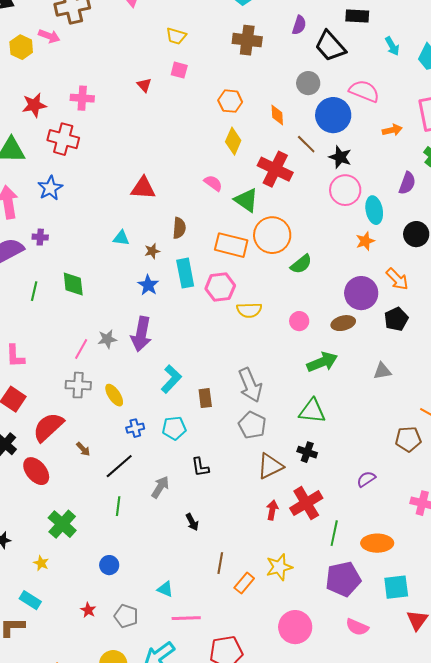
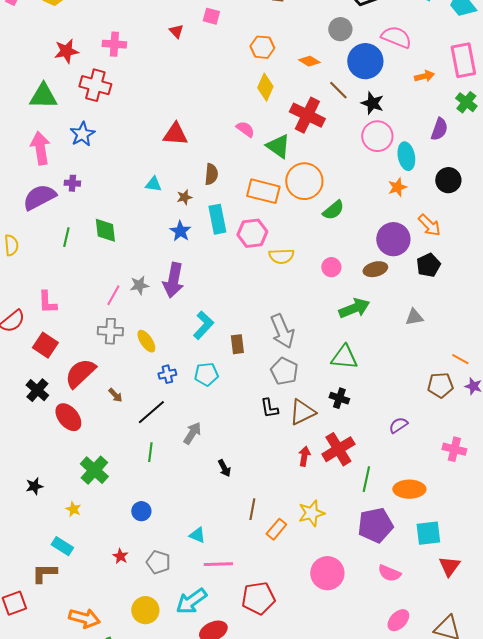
orange diamond: (277, 115) -> (309, 61), turned -55
black L-shape: (200, 467) -> (269, 408), moved

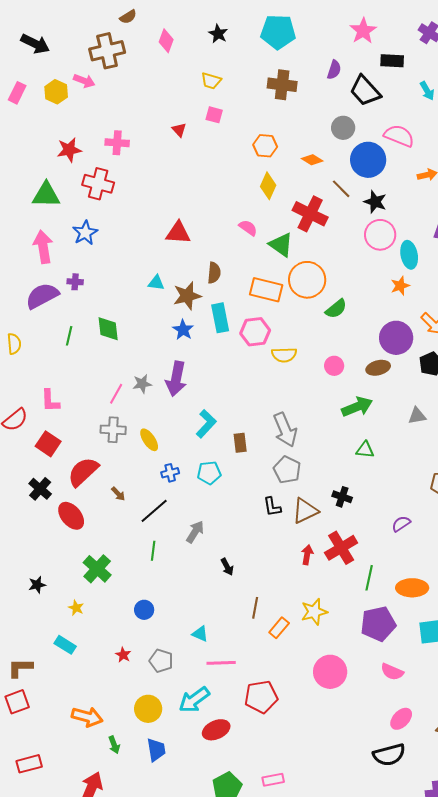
brown star: (184, 197) -> (187, 296), size x1.8
green triangle: (344, 357) -> (365, 450), moved, size x0.7
brown L-shape: (44, 573) -> (20, 668), moved

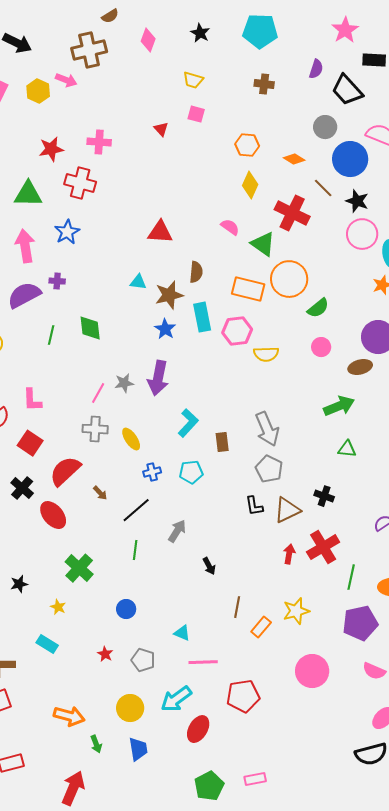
brown cross: (282, 85) -> (264, 84), size x0.7
pink circle: (334, 366) -> (321, 347), moved
red ellipse: (216, 730) -> (198, 729), turned -36

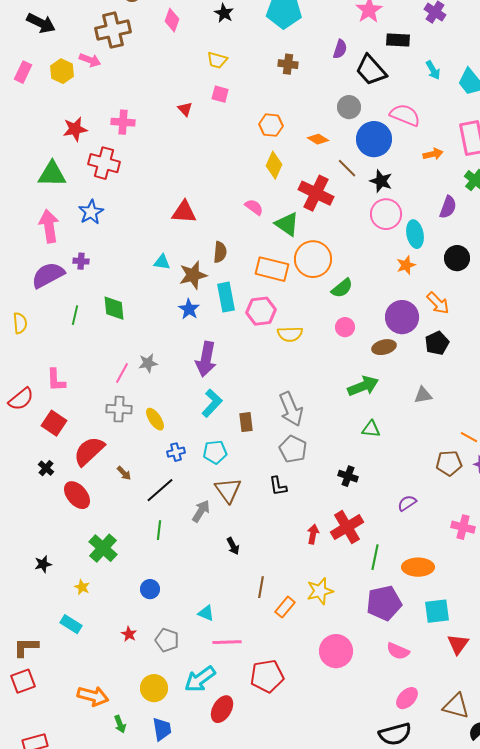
purple arrow: (158, 378) -> (206, 359), moved
black cross: (22, 488) -> (46, 468), size x0.7
brown triangle: (287, 510) -> (228, 490), moved, turned -40

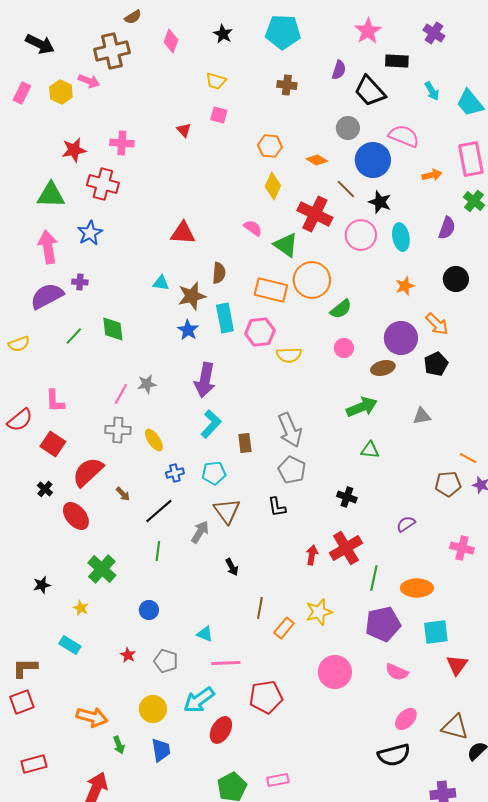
pink circle: (386, 214) -> (361, 235), moved
cyan ellipse: (415, 234) -> (401, 237), moved
green line: (75, 315) -> (74, 336), turned 30
yellow semicircle: (20, 323) -> (19, 344), turned 75

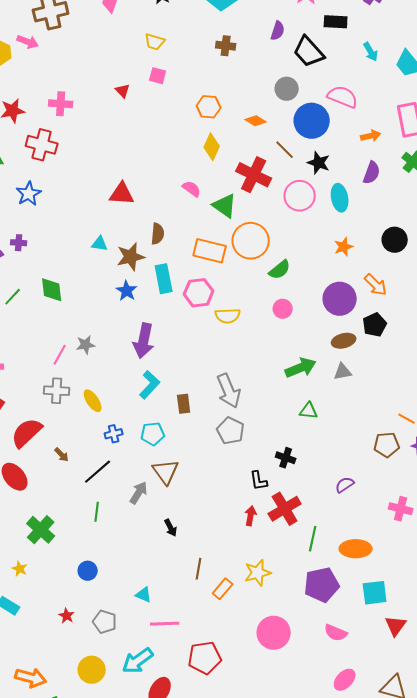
purple semicircle: (447, 228) -> (372, 173), moved
brown ellipse: (383, 368) -> (344, 341), moved
gray triangle: (422, 416) -> (343, 372), moved
black L-shape: (277, 507) -> (259, 481), moved

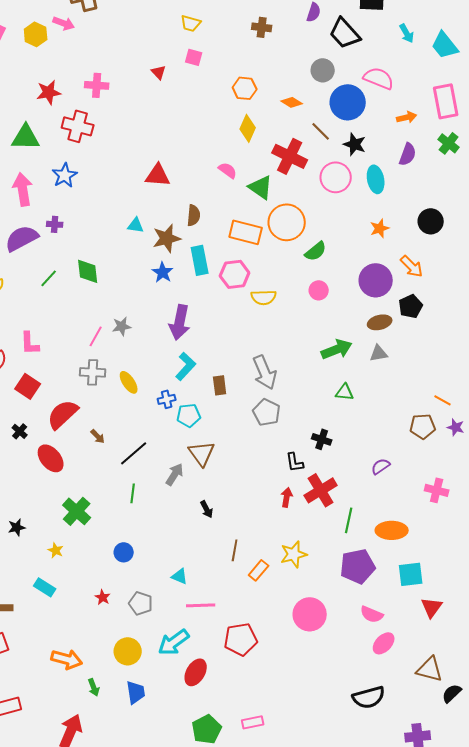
blue cross: (114, 434) -> (167, 399), moved
pink ellipse: (345, 680) -> (384, 643), moved

